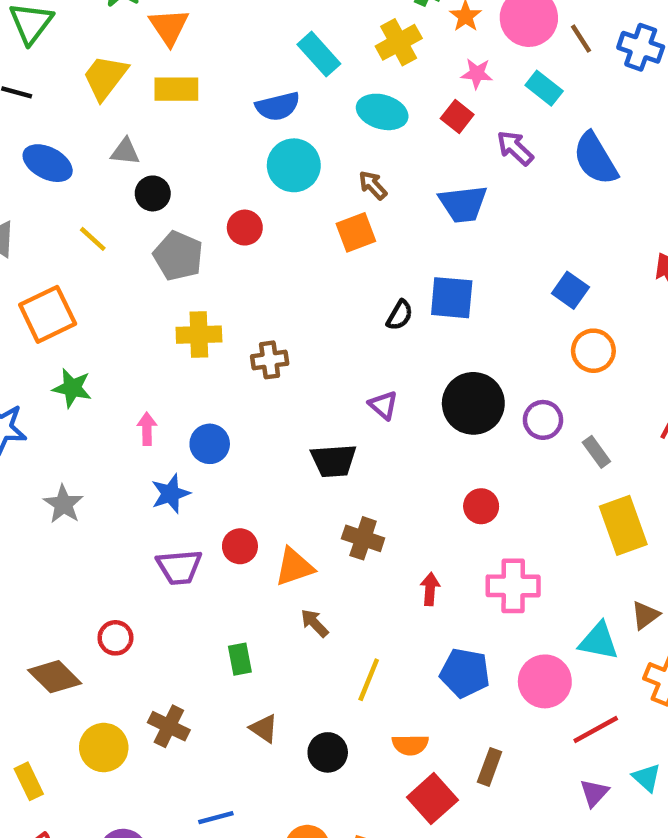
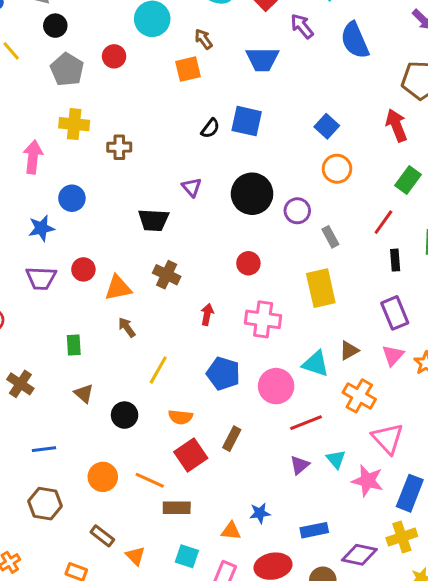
pink arrow: (147, 429) -> (33, 157), moved, size x1.5
yellow rectangle: (623, 525) -> (321, 288), moved

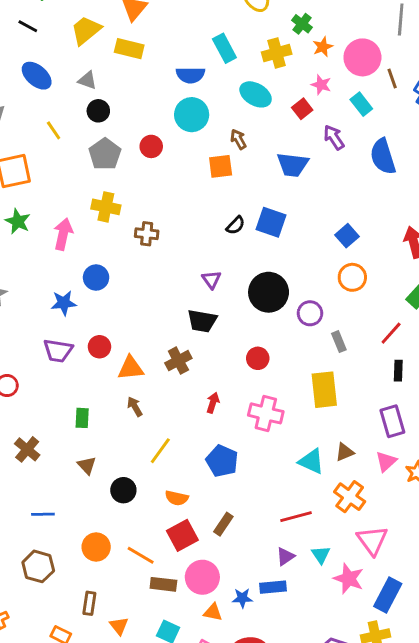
black trapezoid: (153, 220) -> (202, 321), moved
brown cross: (167, 275) -> (178, 361), turned 30
pink circle: (276, 386) -> (202, 577), moved
blue rectangle: (314, 530) -> (273, 587), moved
brown rectangle: (102, 536) -> (89, 603), turned 55

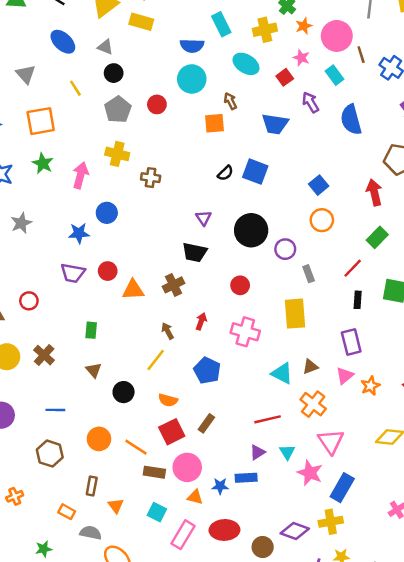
brown arrow: (135, 407) -> (168, 331), moved

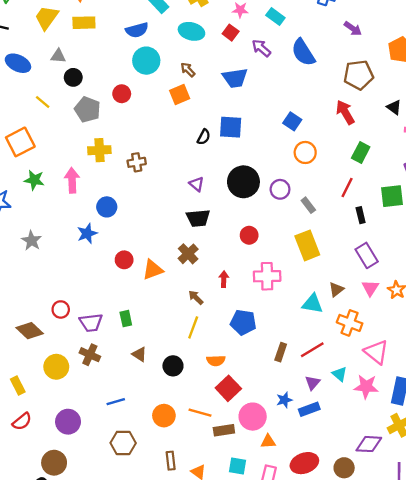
purple trapezoid: (73, 273) -> (91, 323), moved
brown rectangle: (206, 423) -> (281, 352), moved
blue star: (220, 486) -> (284, 400), moved

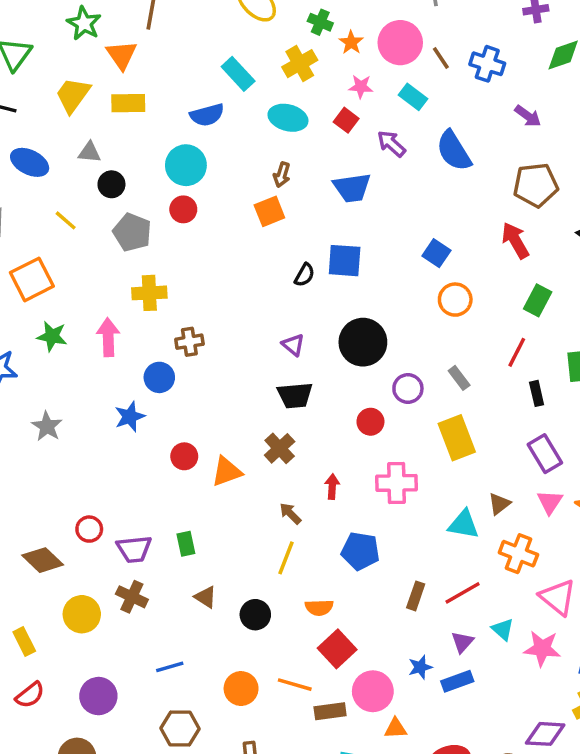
cyan circle: (146, 61) -> (186, 165), moved
brown arrow: (188, 70) -> (282, 175), turned -119
brown cross: (137, 162) -> (189, 342), moved
purple circle: (280, 189) -> (408, 388), moved

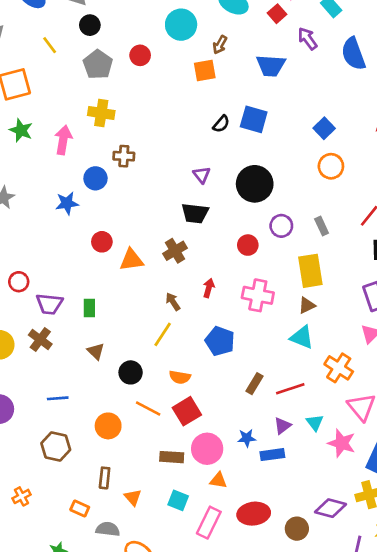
cyan circle: (186, 165) -> (181, 25), moved
brown triangle: (499, 504) -> (307, 305), moved
orange line: (295, 685) -> (148, 409), moved

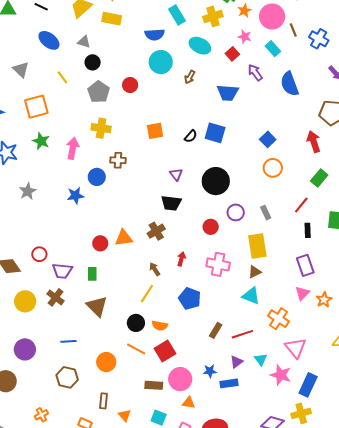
orange square: (205, 70) -> (155, 131), moved
red circle: (102, 242) -> (100, 243), moved
brown triangle: (96, 351) -> (97, 306), size x1.6
black circle: (131, 372) -> (136, 323), moved

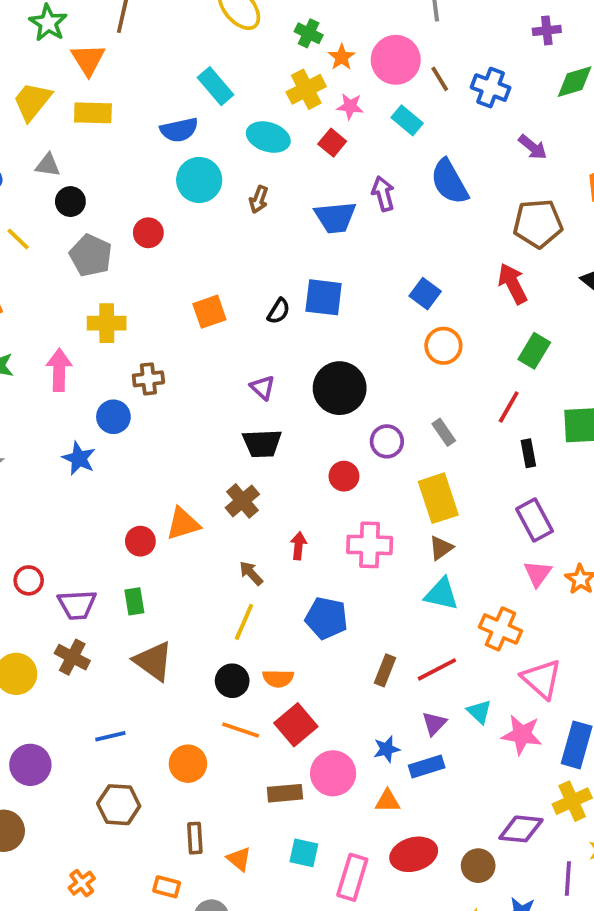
yellow cross: (213, 16) -> (306, 89), moved
purple arrow: (255, 72) -> (383, 194), moved, turned 30
blue star: (75, 196) -> (79, 458), turned -30
orange triangle: (189, 403) -> (388, 801), moved

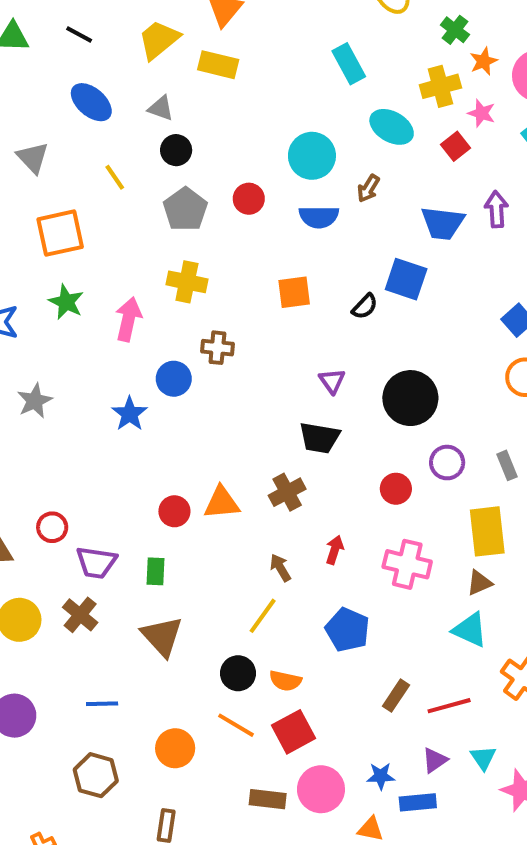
blue semicircle: (179, 130) -> (319, 217), moved
blue square: (324, 297) -> (406, 279), moved

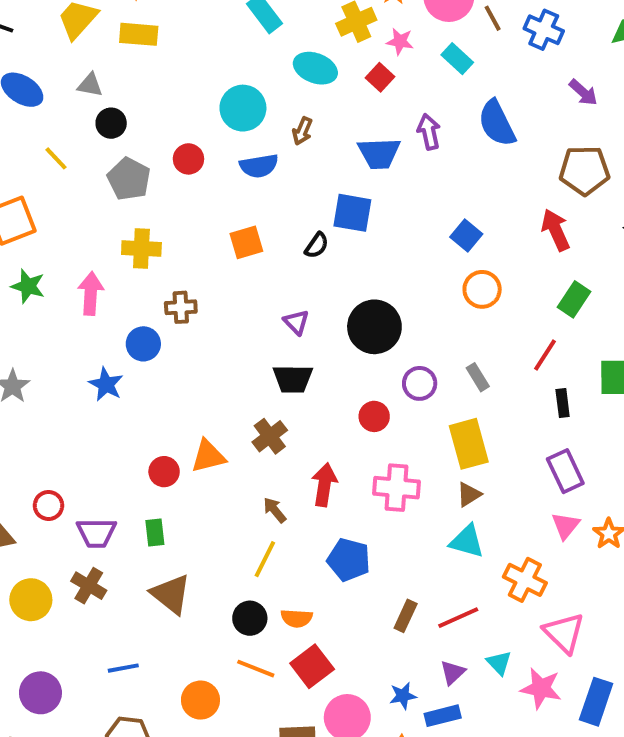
red arrow: (335, 550) -> (324, 485), size x1.5

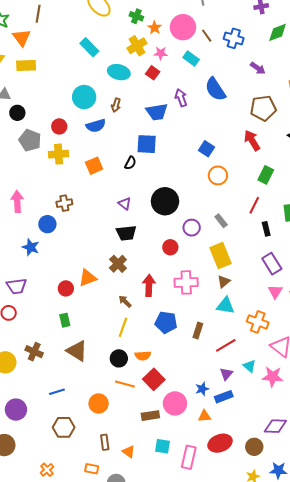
yellow cross: (141, 249) -> (59, 154), moved
purple trapezoid: (96, 533) -> (17, 286), moved
brown rectangle: (406, 616) -> (198, 330), moved

